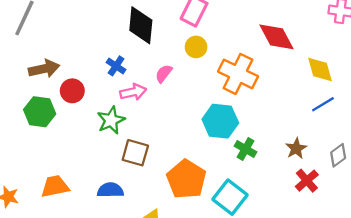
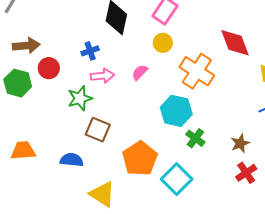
blue cross: (116, 66) -> (90, 51), turned 30
pink semicircle: (164, 73) -> (140, 72), moved

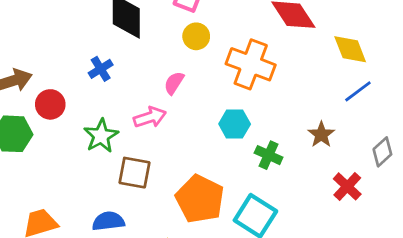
pink arrow: (102, 76) -> (150, 117), moved
cyan hexagon: (176, 111) -> (235, 124), size x0.7
brown star: (240, 143) -> (321, 135), moved

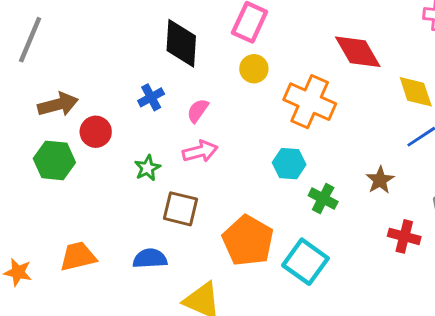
pink semicircle: (174, 83) -> (198, 111), moved
green star: (101, 136) -> (147, 168), size x0.7
red cross: (347, 186) -> (404, 236), turned -32

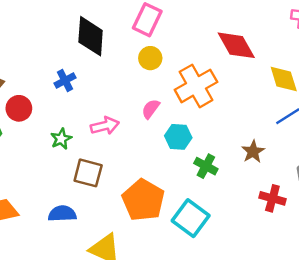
orange cross: (310, 102) -> (196, 86), turned 36
pink semicircle: (198, 111) -> (151, 109), moved

